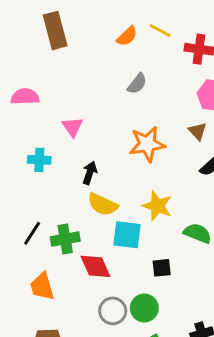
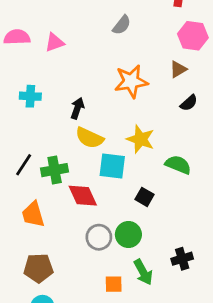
pink triangle: (72, 127) -> (55, 42), moved, turned 45
brown triangle: (198, 131) -> (178, 69), turned 42
black square: (162, 268) -> (145, 197), turned 36

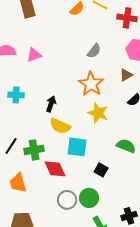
gray semicircle: (122, 25) -> (94, 51), moved
orange star: (131, 81) -> (91, 84), turned -30
yellow star: (140, 139) -> (98, 113), moved

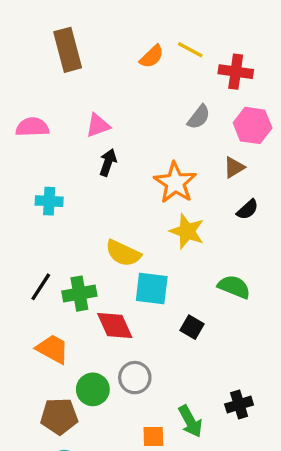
gray semicircle: (94, 51) -> (199, 117), moved
pink triangle: (34, 55) -> (98, 125), moved
black arrow: (51, 104) -> (108, 162), moved
orange trapezoid: (18, 183) -> (52, 349), turned 135
green circle: (89, 198) -> (93, 389), moved

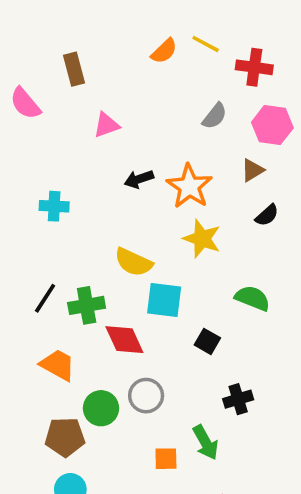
brown rectangle: (68, 50) -> (74, 69), moved, size x0.7
pink semicircle: (32, 127) -> (25, 103), moved, turned -128
black arrow: (108, 162) -> (139, 179), moved, turned -128
black cross: (239, 405) -> (238, 399), moved

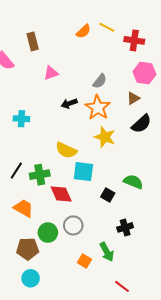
gray semicircle: (215, 116) -> (100, 81), moved
black semicircle: (267, 215) -> (141, 124), size x1.5
green semicircle: (252, 298) -> (133, 182), moved
orange square: (166, 459) -> (84, 261), turned 32

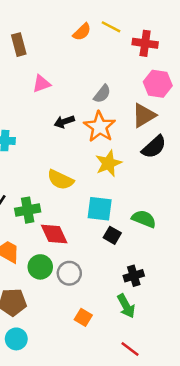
brown triangle: (133, 98) -> (144, 115), size x1.5
yellow star: (105, 137) -> (108, 163), turned 30
cyan square: (83, 172) -> (100, 209), moved
green circle: (48, 233) -> (40, 267), moved
green arrow: (107, 252) -> (126, 306), moved

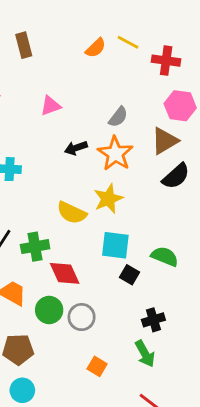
brown rectangle: (19, 45) -> (24, 45), moved
yellow star: (108, 163) -> (108, 199), moved

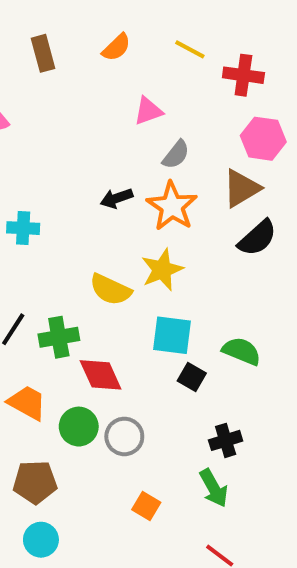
orange semicircle: (96, 48) -> (116, 47), moved
pink triangle: (51, 106) -> (148, 111), moved

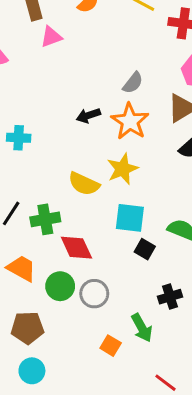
pink triangle: (148, 111) -> (51, 37), moved
green arrow: (214, 488) -> (142, 328), moved

